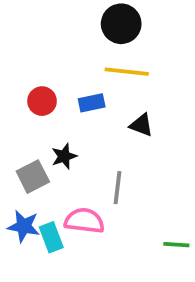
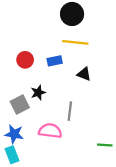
cyan rectangle: (51, 237) -> (12, 155), moved

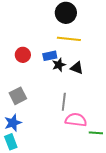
black star: (38, 93) -> (59, 65), moved
pink semicircle: (50, 131) -> (76, 120), moved
blue star: (14, 134) -> (13, 123), turned -30

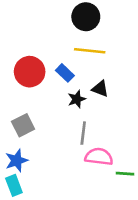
red circle: (23, 55) -> (30, 72), size x1.5
blue rectangle: (50, 56) -> (65, 73), turned 56
black star: (59, 65) -> (77, 99), moved

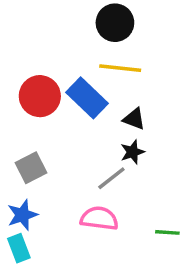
blue rectangle: (65, 73) -> (87, 98), size x1.6
black star: (77, 99) -> (132, 152), moved
gray line: (83, 133) -> (111, 178), turned 45
pink semicircle: (99, 157) -> (99, 218), moved

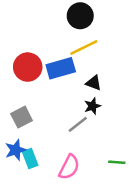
yellow line: (120, 68) -> (84, 48), turned -32
blue rectangle: (87, 98) -> (61, 68), turned -60
pink semicircle: (99, 218) -> (69, 167), moved, turned 110
cyan rectangle: (19, 248) -> (30, 159), moved

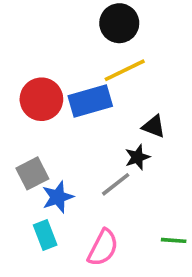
black triangle: (94, 83) -> (154, 126), moved
blue star: (16, 150) -> (58, 197), moved

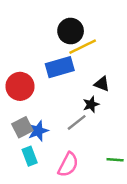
black circle: (119, 23) -> (71, 31), moved
red circle: (41, 99) -> (20, 86), moved
gray square: (32, 173) -> (22, 127), moved

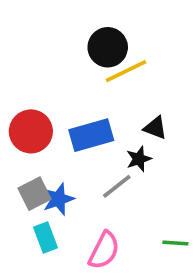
blue rectangle: (60, 67) -> (91, 135), moved

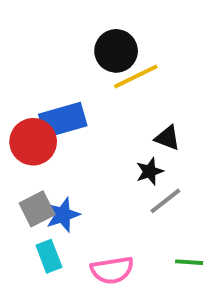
blue rectangle: (91, 135) -> (63, 120), moved
gray line: (117, 186) -> (165, 201), moved
pink semicircle: (104, 250) -> (112, 270), turned 54

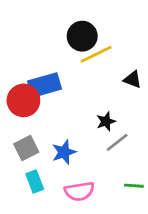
black triangle: (167, 138) -> (132, 79), moved
blue star: (63, 215) -> (64, 152), moved

